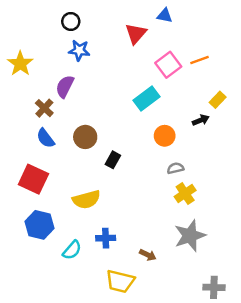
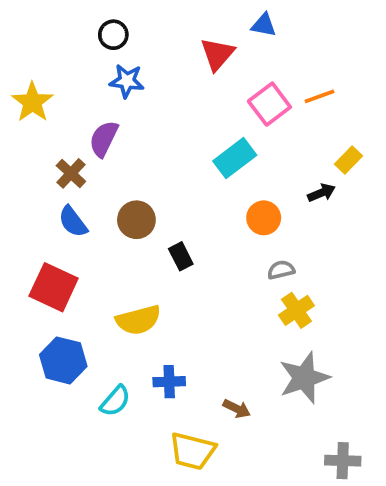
black rectangle: (113, 160) -> (181, 256), turned -56

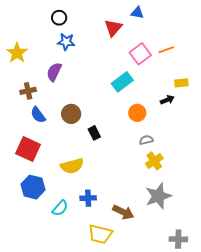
yellow rectangle: (348, 160) -> (181, 83), turned 40
brown cross: (71, 173) -> (28, 91), moved, turned 35
brown arrow: (237, 409) -> (123, 212), size x1.5

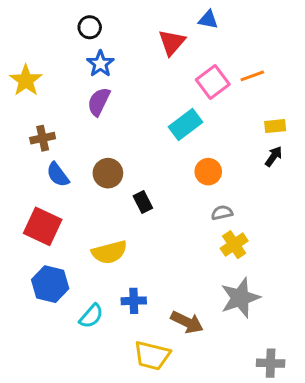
blue star: (66, 42) -> (100, 64), turned 30
purple semicircle: (54, 72) -> (99, 102), moved
black arrow: (167, 100) -> (274, 156), moved, turned -32

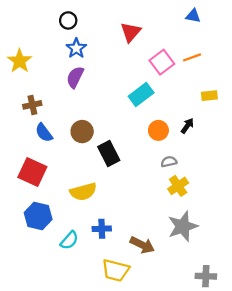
blue triangle: (208, 20) -> (193, 16), moved
black arrow: (274, 156) -> (187, 126), moved
black rectangle: (143, 202) -> (109, 154), size x1.5

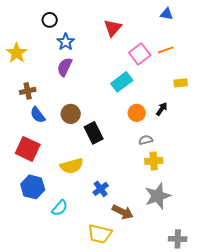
black circle: (68, 20) -> (50, 20), moved
yellow cross: (178, 186) -> (154, 161), turned 30
blue cross: (102, 229) -> (101, 189), moved, turned -35

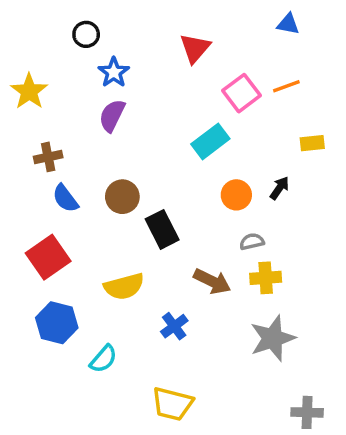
red square: (28, 149) -> (48, 257), turned 30
brown arrow: (123, 212) -> (212, 281), moved

